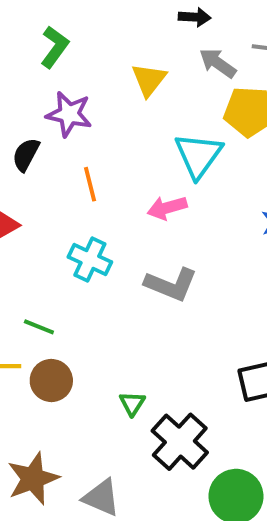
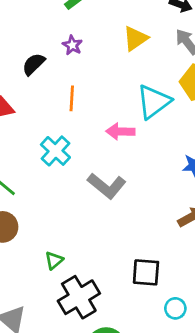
purple star: (69, 114) -> (72, 45), size x0.6

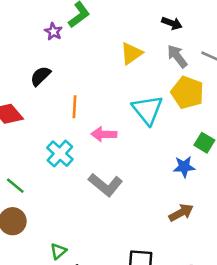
purple star: (72, 45) -> (53, 32), moved
cyan triangle: (154, 102) -> (147, 110), turned -32
pink arrow: (120, 132) -> (104, 134), moved

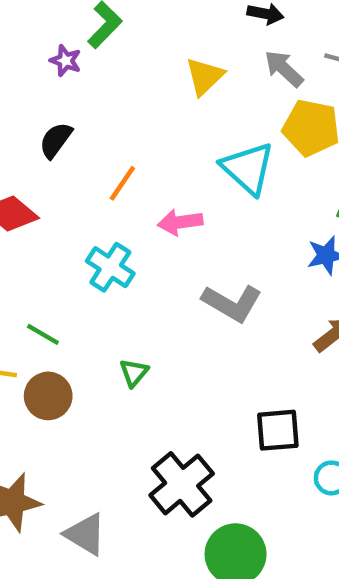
orange line: (74, 107) -> (122, 183), turned 40
gray L-shape: (105, 185) -> (232, 303), moved
green triangle: (58, 251) -> (134, 373), moved

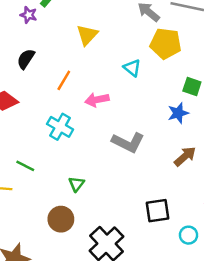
yellow triangle: (205, 76) -> (87, 35), moved
cyan triangle: (248, 168) -> (132, 68), size x0.6
brown circle: (48, 396) -> (61, 219), moved

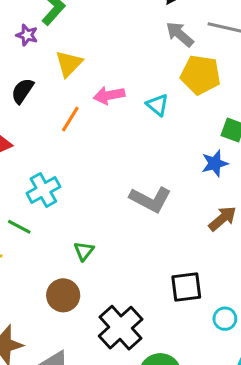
yellow triangle: (87, 35) -> (69, 64), moved
pink arrow: (97, 100) -> (109, 95), moved
cyan cross: (60, 127) -> (43, 190), moved, turned 30

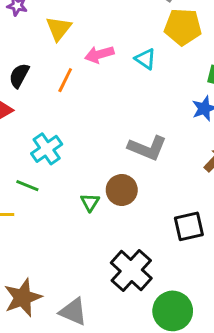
black semicircle: (22, 91) -> (19, 76), moved
brown circle: (63, 295) -> (122, 190), moved

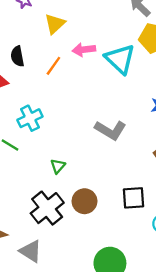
cyan triangle: (145, 59) -> (120, 59), size x1.8
black semicircle: (19, 76) -> (17, 56), turned -48
brown circle: (122, 190) -> (85, 201), moved
black cross: (131, 270) -> (47, 208), moved

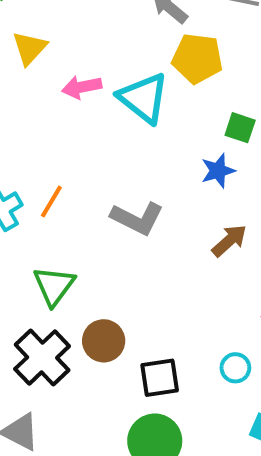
orange line: (53, 66) -> (51, 202), moved
green triangle: (58, 166) -> (54, 286), size x1.6
black square: (134, 198) -> (160, 378), moved

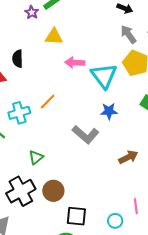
yellow triangle: (29, 48) -> (54, 37), turned 36
blue star: (218, 171) -> (109, 111), moved
orange line: (51, 202) -> (48, 101), moved
green triangle: (54, 286) -> (36, 157), size x0.7

